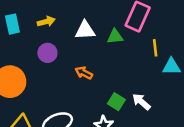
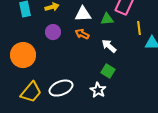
orange arrow: (84, 73) -> (82, 34), moved
white arrow: (141, 102) -> (109, 46), moved

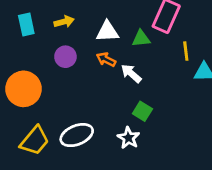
white arrow: (109, 46) -> (131, 73), moved

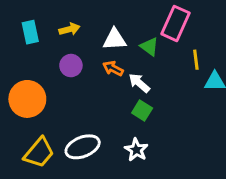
green triangle: (141, 38) -> (149, 47), turned 42
green square: (142, 111) -> (142, 111), moved

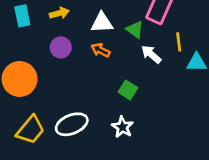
white arrow: (139, 83) -> (151, 54), moved

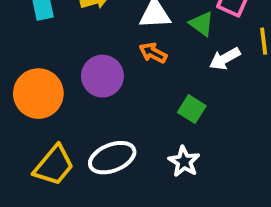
purple circle: (61, 47) -> (102, 76), moved, size x1.4
white arrow: (151, 54) -> (225, 59), turned -70

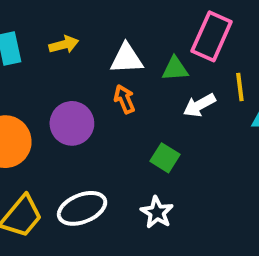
green triangle: (201, 24) -> (175, 69), turned -40
orange arrow: (153, 53) -> (125, 99), turned 40

